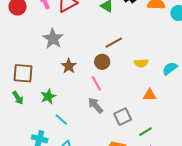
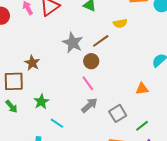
gray star: (53, 39) -> (73, 43), moved
yellow semicircle: (141, 63) -> (120, 23), moved
brown star: (69, 66) -> (32, 63), moved
gray arrow: (96, 105) -> (89, 105), turned 96

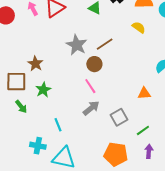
yellow semicircle: (120, 23) -> (139, 27), moved, turned -136
green star: (41, 102) -> (43, 90), moved
green arrow: (11, 106) -> (21, 107), moved
cyan line: (57, 123) -> (58, 125), turned 32

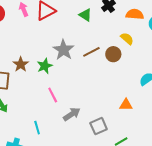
brown circle: (94, 64) -> (113, 54), moved
pink line: (90, 86) -> (53, 95), moved
green star: (43, 90) -> (45, 66), moved

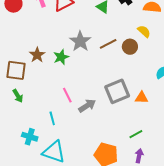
pink line: (53, 95) -> (67, 95), moved
gray square: (99, 126) -> (117, 91), moved, size x1.4

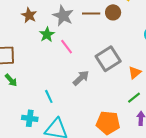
brown line: (108, 44) -> (91, 13), turned 36
brown star: (37, 55) -> (29, 15), moved
pink line: (67, 95) -> (67, 47), moved
orange triangle: (142, 98) -> (135, 73), moved, turned -32

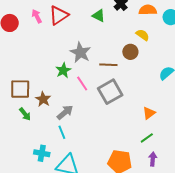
brown line: (91, 13) -> (108, 65), moved
brown star: (29, 15) -> (43, 99), moved
gray square: (108, 59) -> (110, 92), moved
gray arrow: (81, 78) -> (65, 112), moved

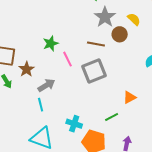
gray star: (80, 52) -> (105, 17), moved
green line: (147, 138) -> (112, 117), moved
cyan cross: (42, 153) -> (74, 124), moved

